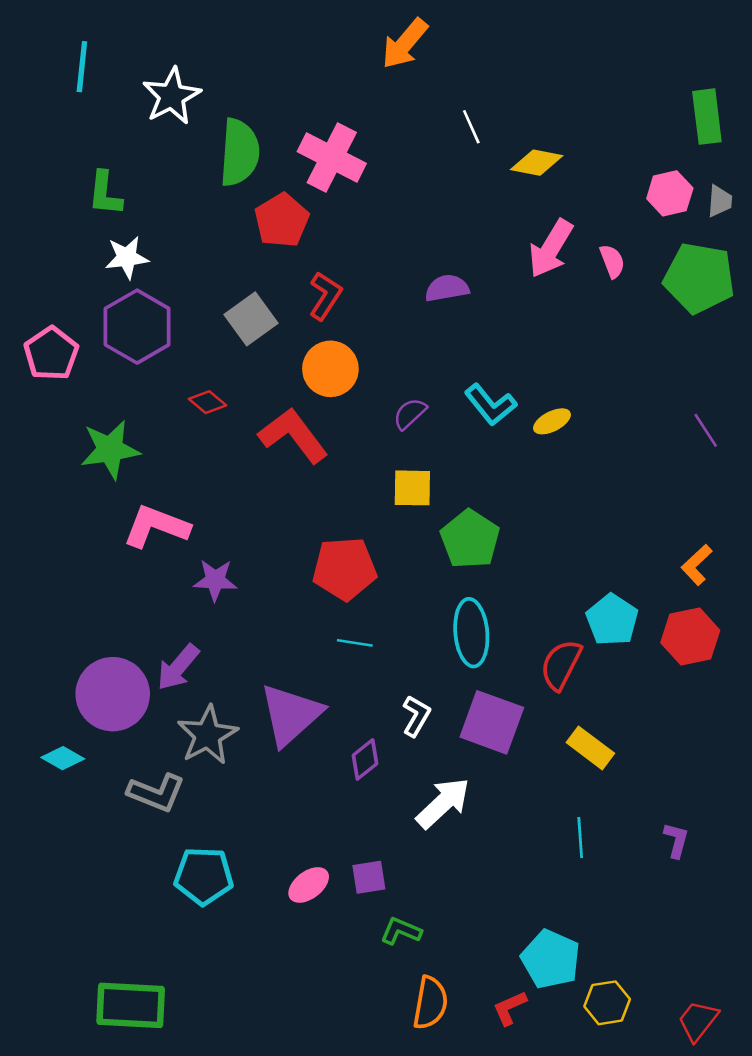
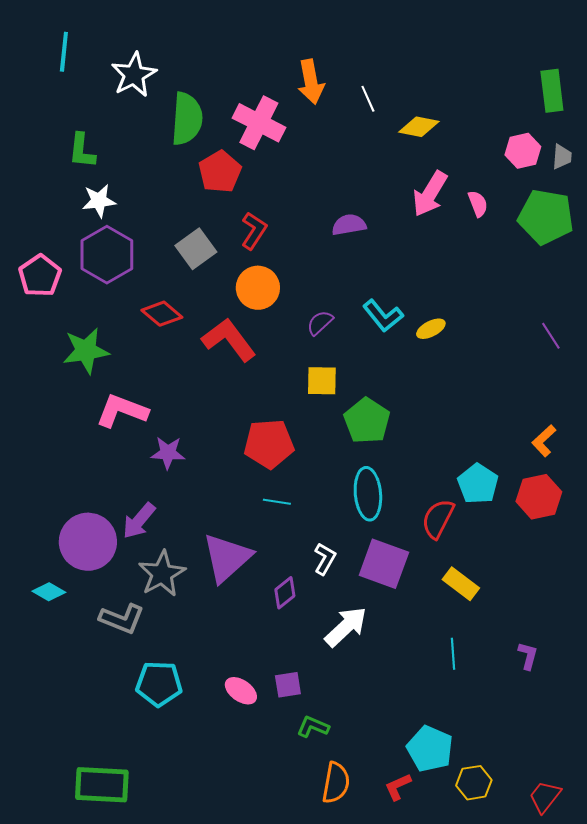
orange arrow: (405, 44) -> (311, 82), moved, turned -51
red diamond: (207, 402) -> (162, 314), size x1.4
pink ellipse: (309, 885) -> (241, 691), turned 72

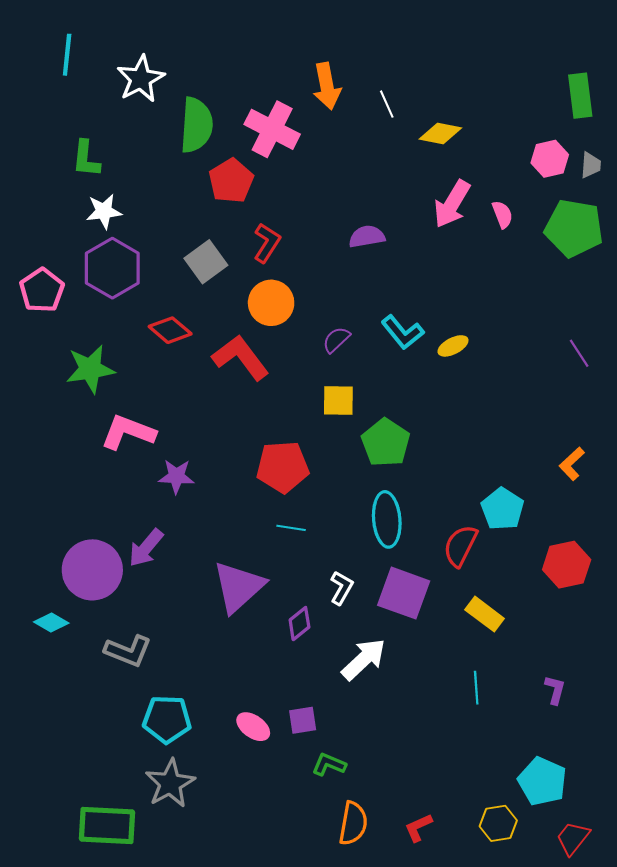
red hexagon: (539, 497) -> (567, 565), moved
gray star: (162, 574) -> (170, 783), moved
cyan pentagon: (430, 749) -> (542, 781), moved

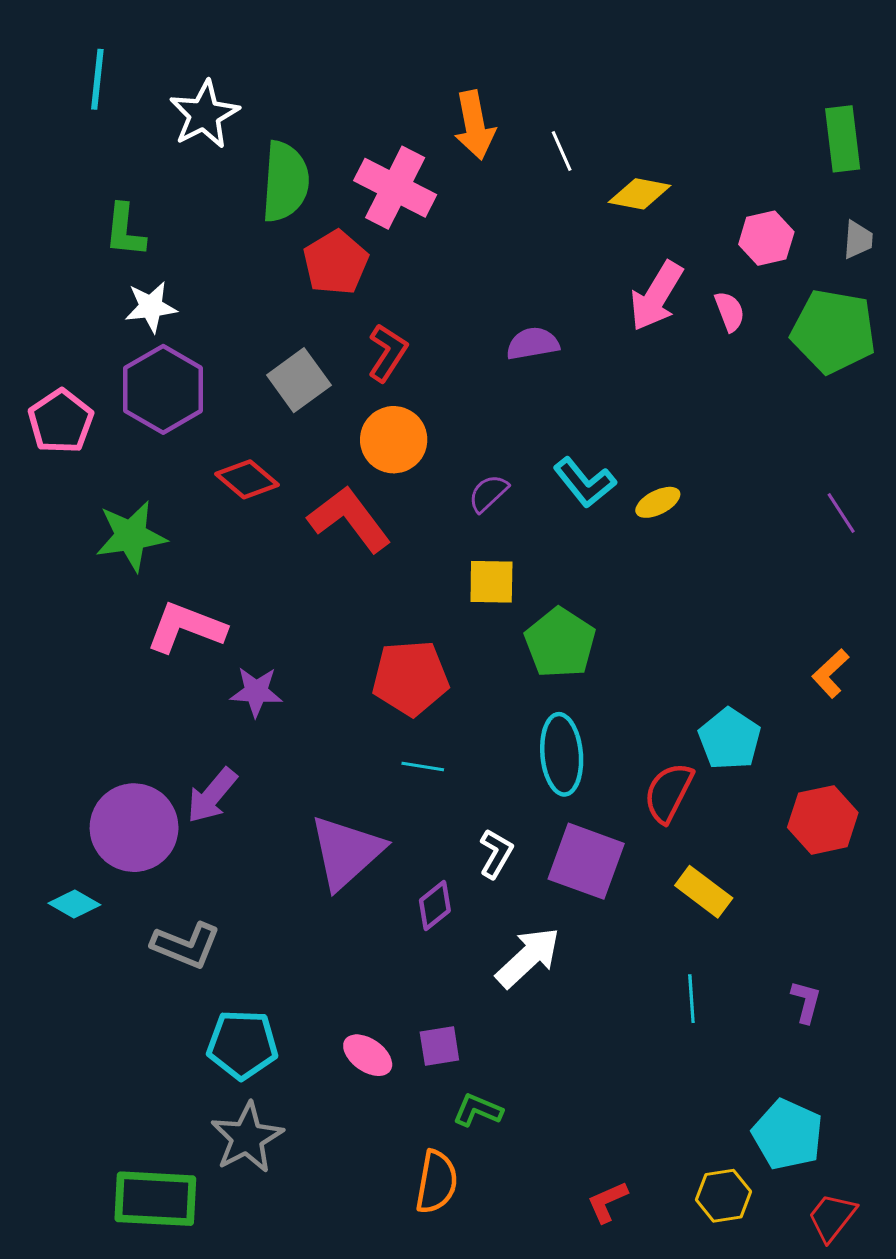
pink hexagon: (550, 159) -> (766, 238), moved
orange semicircle: (353, 823) -> (436, 1182), moved

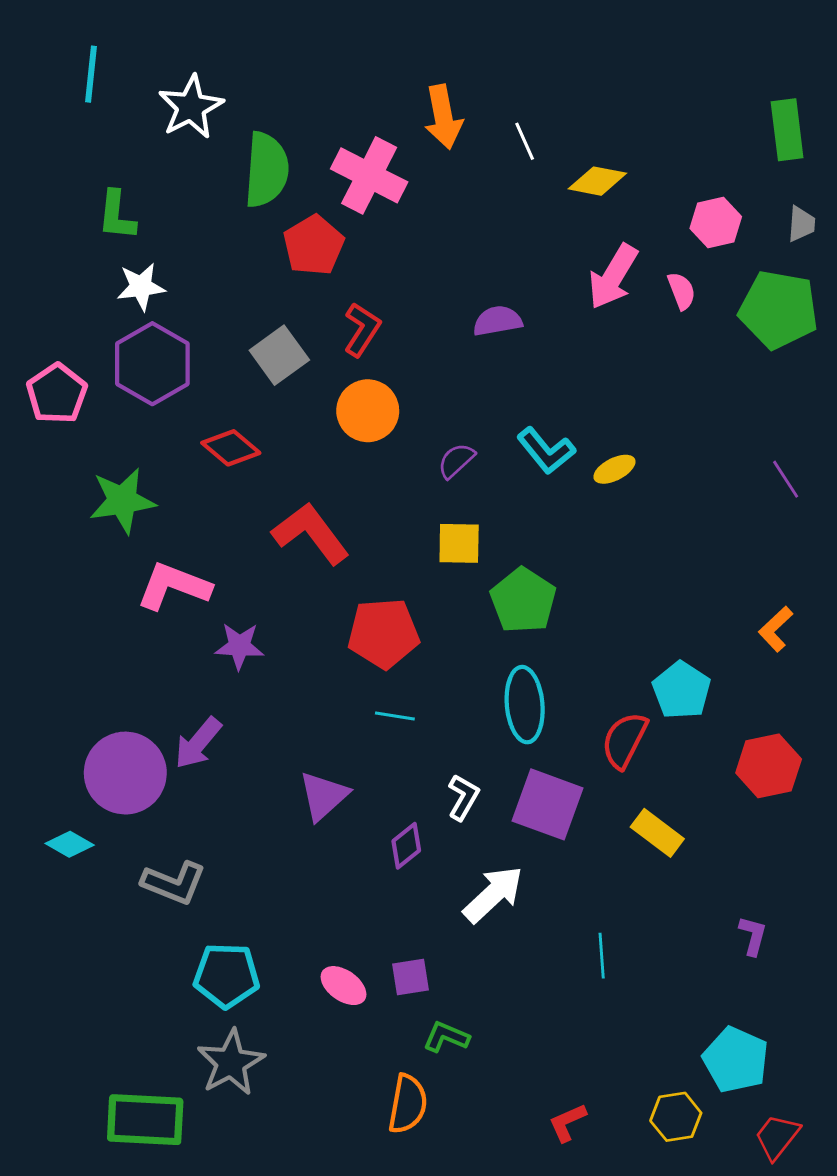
red L-shape: (349, 519) -> (311, 533), moved
purple triangle: (346, 852) -> (324, 796), size x0.7
cyan line: (691, 999) -> (602, 956), moved

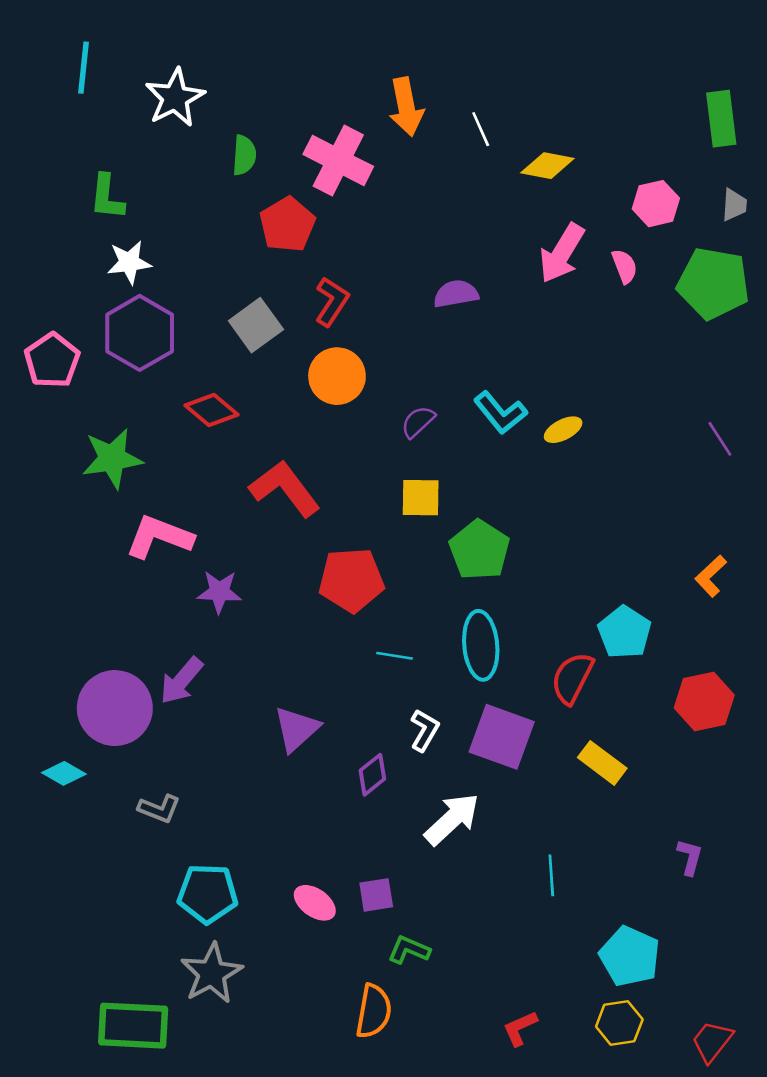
green semicircle: (266, 170) -> (244, 155), size x0.6
cyan line: (395, 716) -> (394, 656), moved
gray L-shape: (174, 883) -> (159, 809), size x0.7
cyan pentagon: (736, 1060) -> (630, 956), moved

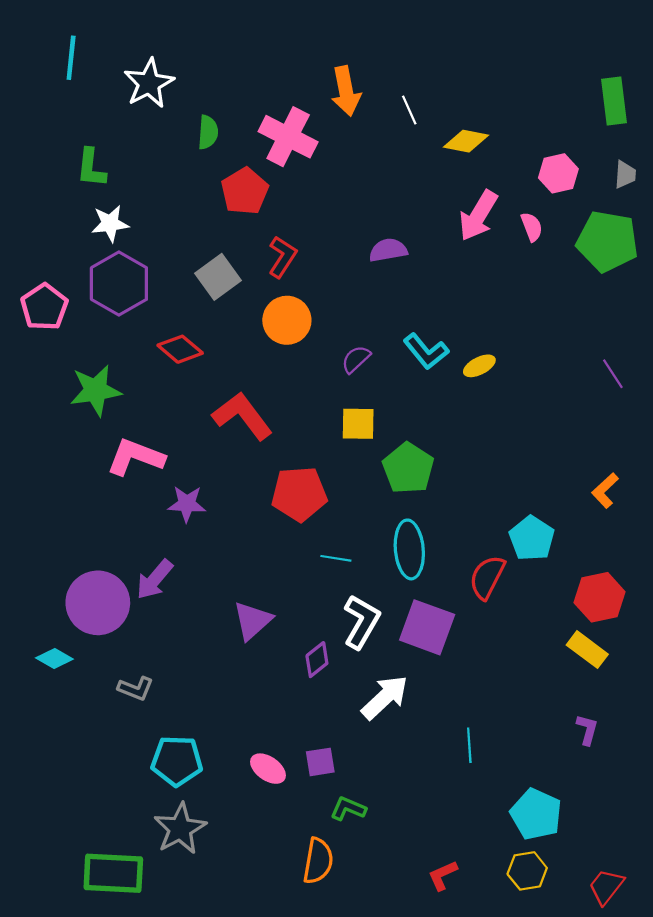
white L-shape: (425, 730) -> (361, 622), size x1.5
yellow rectangle: (602, 763) -> (587, 650), moved

